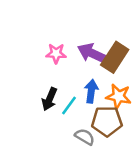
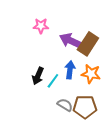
pink star: (56, 53) -> (41, 26), moved
brown pentagon: (107, 121) -> (85, 107), moved

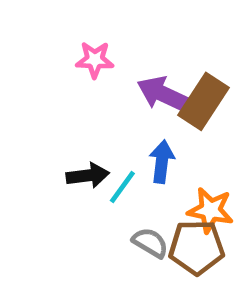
orange star: (91, 74) -> (210, 210), moved
black arrow: (38, 76) -> (88, 176), turned -120

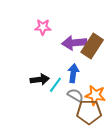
purple arrow: (164, 94) -> (74, 43), turned -30
gray semicircle: (150, 243) -> (75, 95), moved

